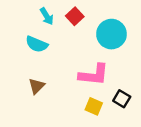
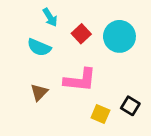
red square: (75, 16) -> (81, 34), moved
pink L-shape: (94, 75) -> (80, 80), moved

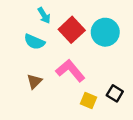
red square: (81, 34) -> (72, 30), size x1.5
pink L-shape: (80, 80) -> (70, 71), turned -136

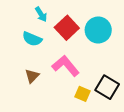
black square: (115, 93) -> (107, 87), size x1.5

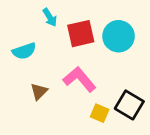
red square: (67, 28) -> (81, 34), turned 30
cyan semicircle: (32, 39) -> (24, 51), moved, turned -42

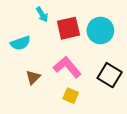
black square: (129, 105) -> (110, 75), moved
yellow square: (100, 113) -> (71, 96), moved

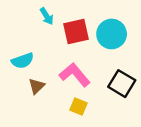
cyan semicircle: (20, 43) -> (23, 61), moved

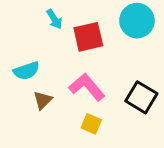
cyan circle: (112, 34) -> (137, 21), moved

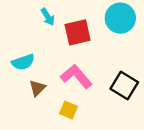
yellow square: (91, 124) -> (68, 110), moved

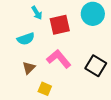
cyan semicircle: (23, 62) -> (26, 39), moved
yellow square: (68, 110) -> (45, 89), moved

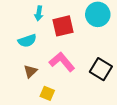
cyan arrow: (37, 13) -> (39, 13), turned 40

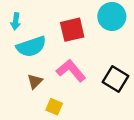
cyan arrow: (39, 13) -> (16, 21), moved
cyan semicircle: (27, 41) -> (31, 47), size x1.4

